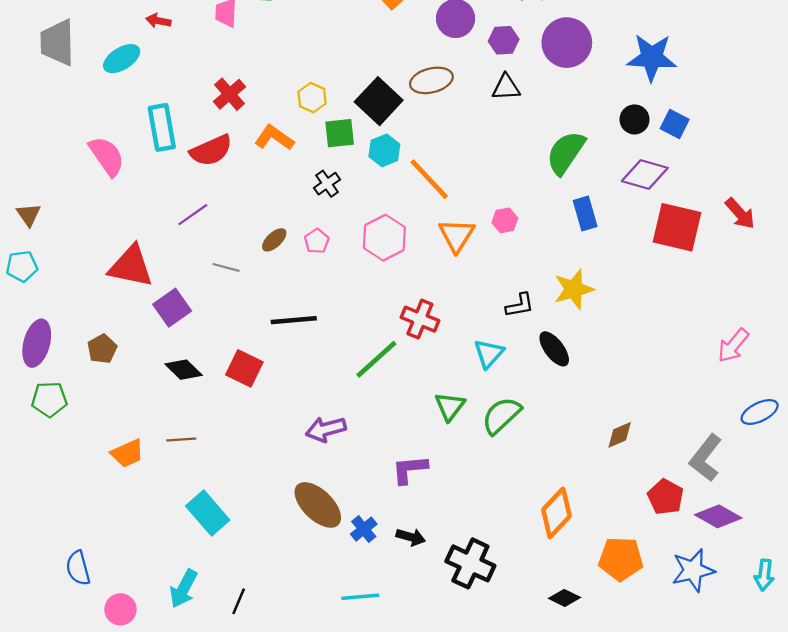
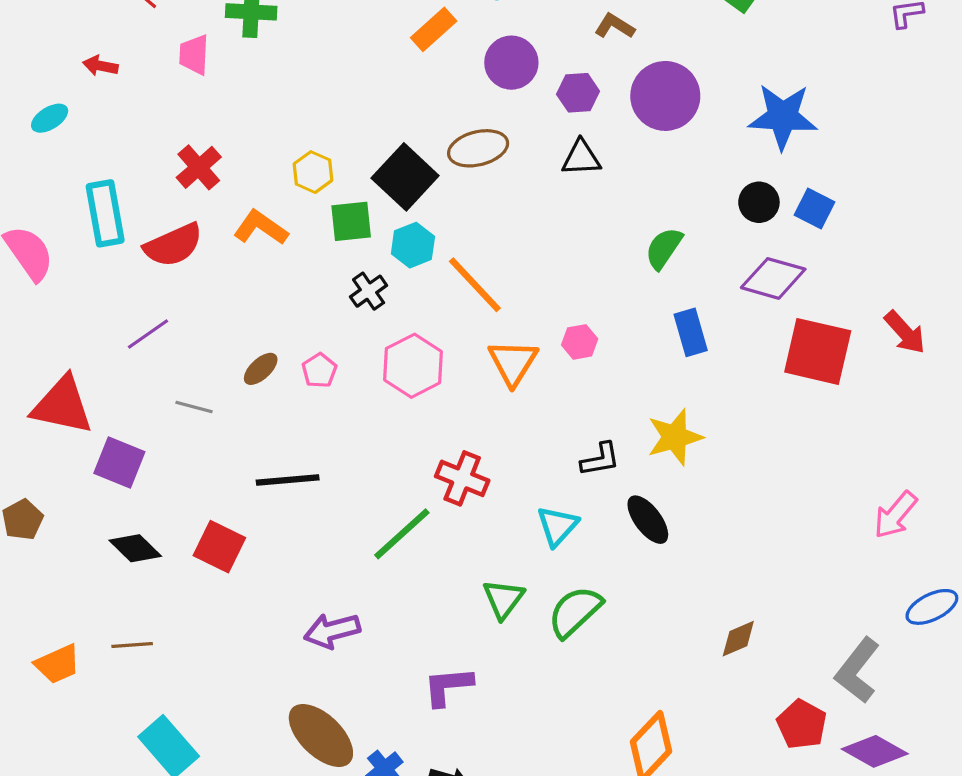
cyan ellipse: (122, 59) -> (50, 118), size x0.7
green semicircle: (566, 153) -> (664, 248), size x0.7
black cross: (327, 184) -> (369, 291), moved
purple square: (172, 308) -> (119, 463), turned -33

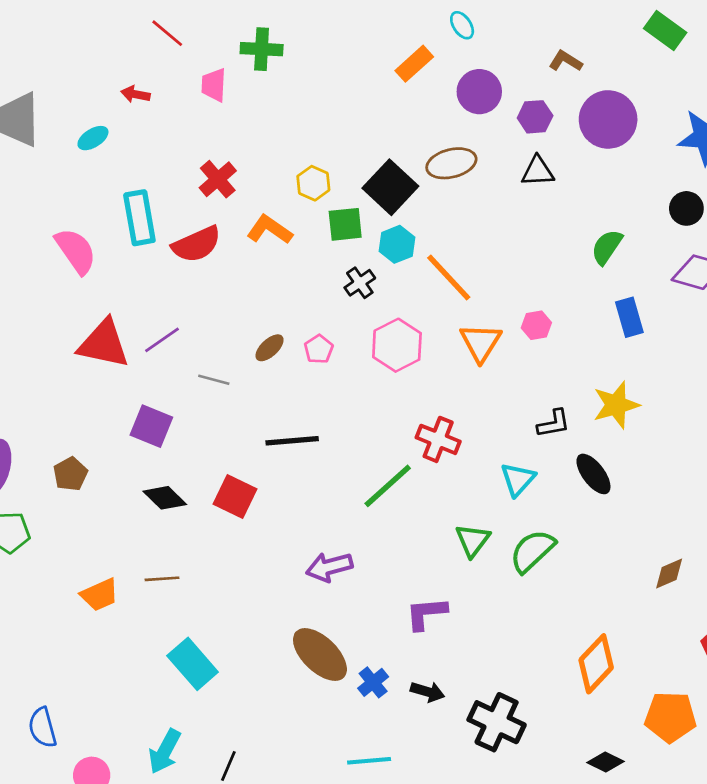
purple line: (148, 334) -> (162, 340), moved
red triangle: (62, 405) -> (104, 344), moved

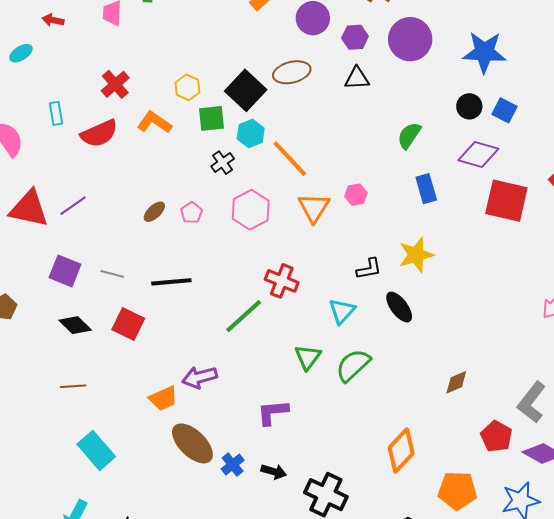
cyan rectangle: (139, 218) -> (56, 113), size x0.6
gray line: (214, 380) -> (112, 274), moved
orange trapezoid: (100, 595) -> (163, 398), moved

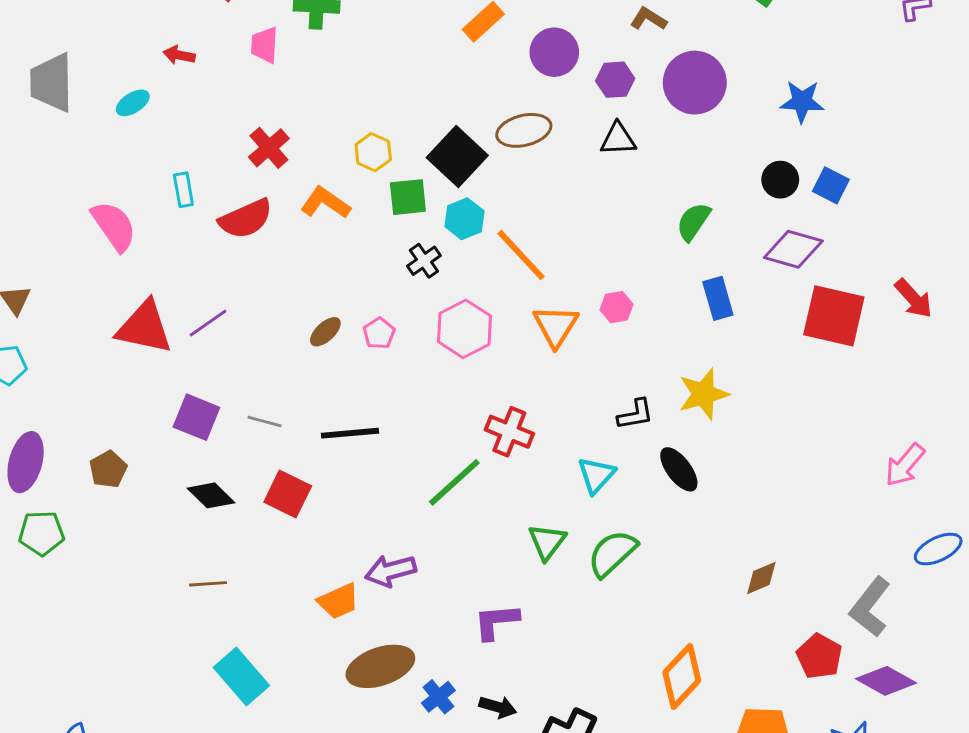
blue star: (484, 52) -> (802, 101), size x0.7
brown ellipse: (192, 443) -> (380, 666), turned -63

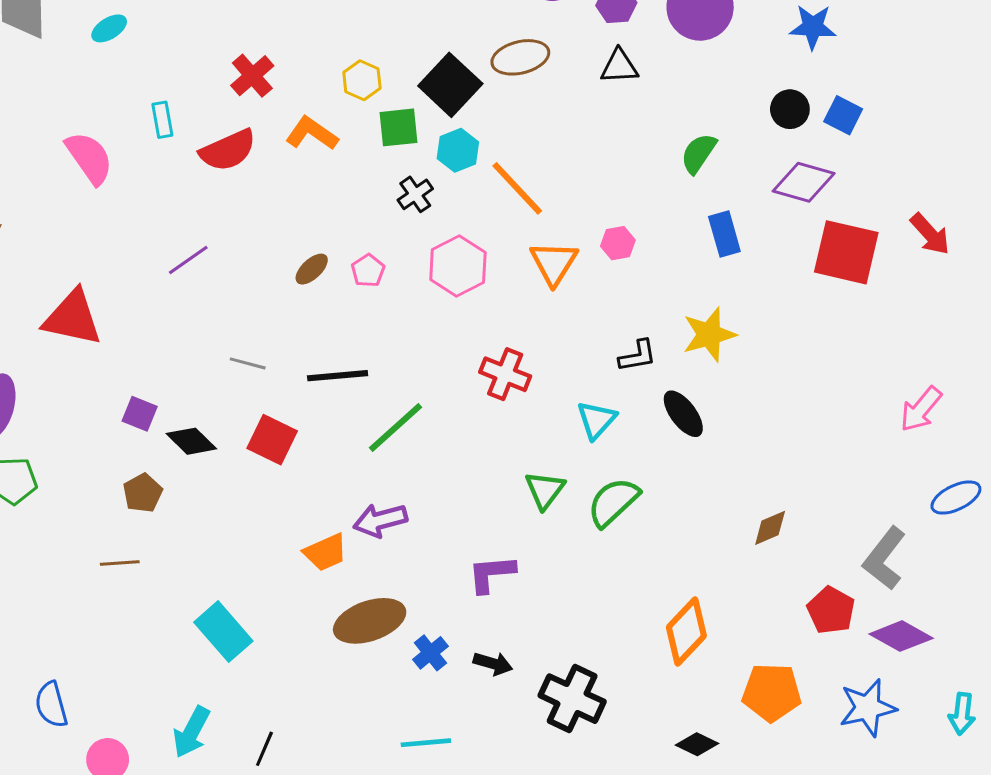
red triangle: (144, 327) -> (73, 318), moved
purple square: (196, 417) -> (140, 414), moved, size x0.7
brown pentagon: (108, 469) -> (143, 493), moved
green line: (454, 482) -> (395, 427), moved
brown line: (208, 584) -> (120, 563), moved

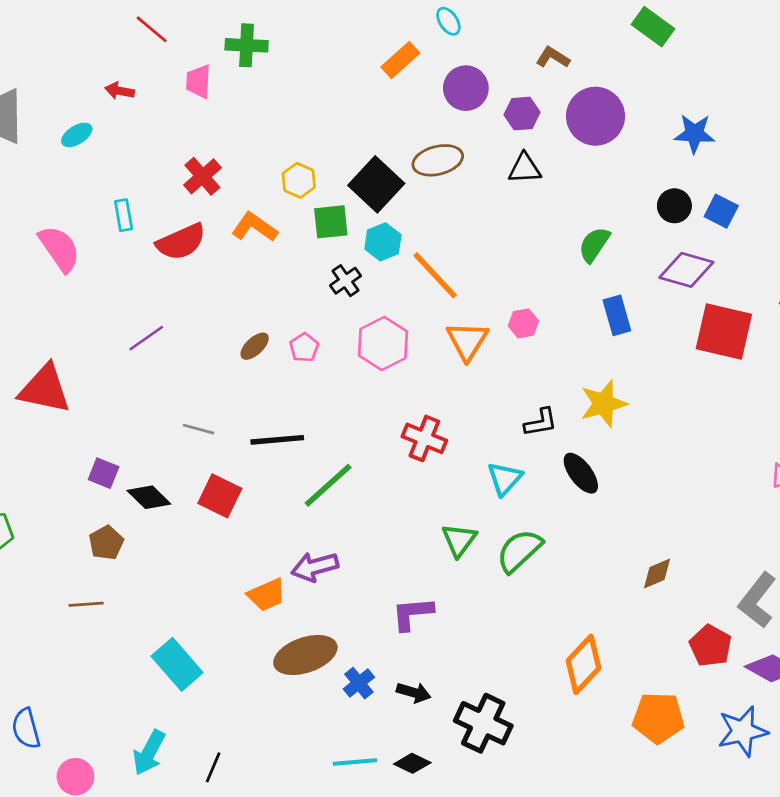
black diamond: (697, 744) -> (412, 763), moved

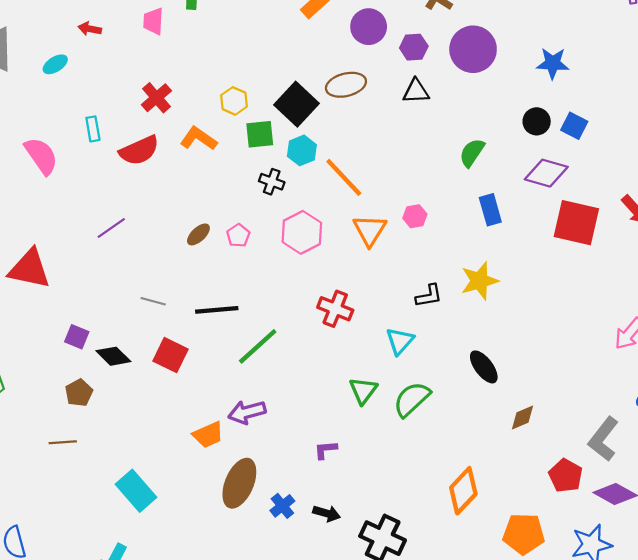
black cross: (346, 281) -> (272, 182), turned -35
black ellipse: (581, 473) -> (484, 367), moved
purple L-shape: (412, 614) -> (326, 450), size x0.7
brown ellipse: (305, 655) -> (239, 483), turned -48

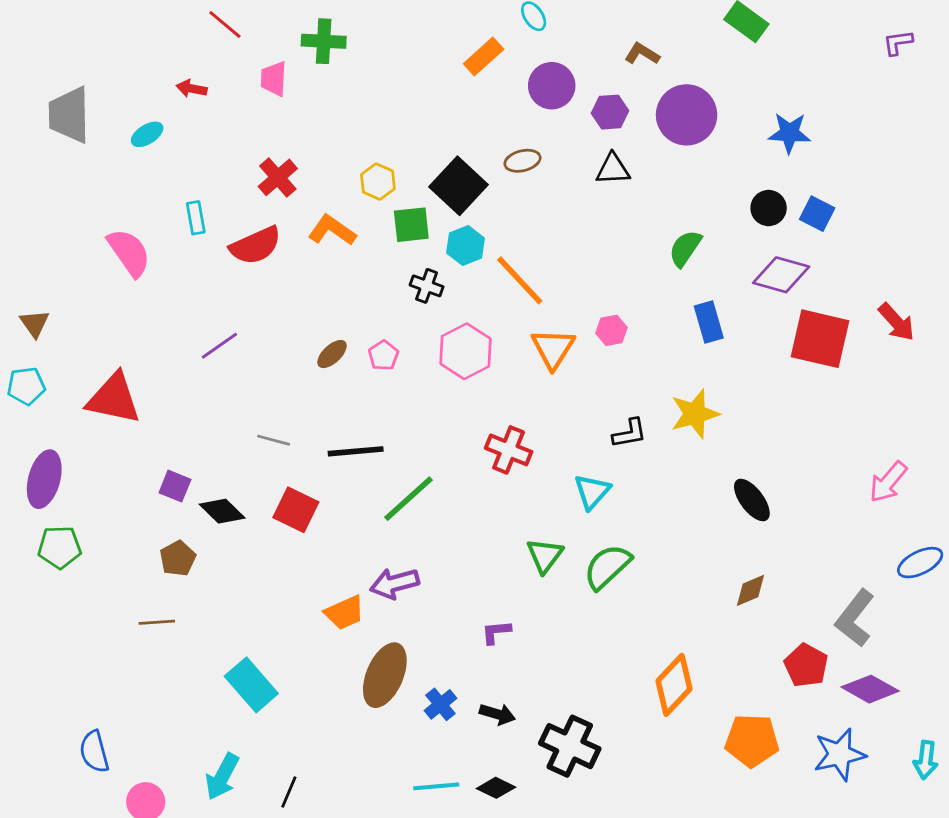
brown ellipse: (346, 85) -> (522, 161), size x0.7
black ellipse: (484, 367) -> (752, 500), moved

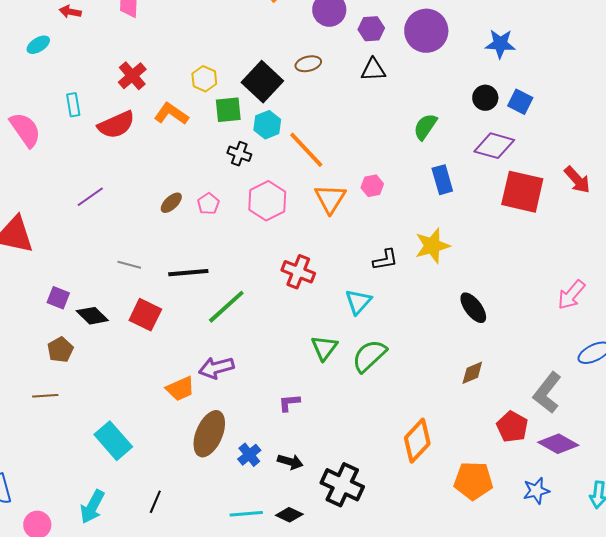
blue star: (839, 754) -> (536, 491), size x0.7
black line: (289, 792) -> (155, 502), moved

